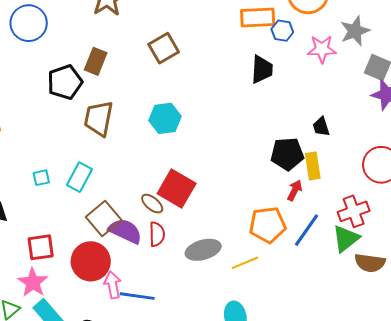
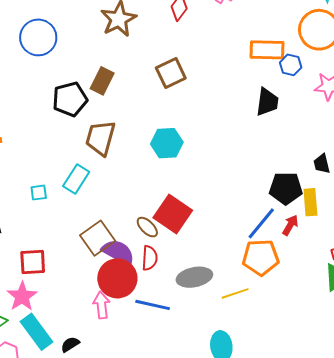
cyan rectangle: (79, 177) -> (76, 179), moved
blue line: (306, 230) -> (261, 223), moved
red circle: (91, 261) -> (117, 278), moved
blue line: (137, 296) -> (153, 305), moved

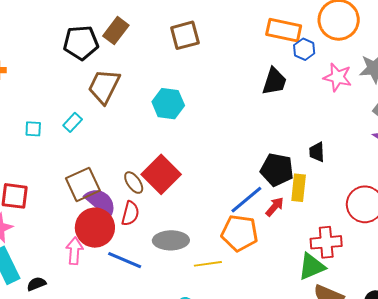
cyan rectangle: (76, 179) -> (73, 122), size x0.7

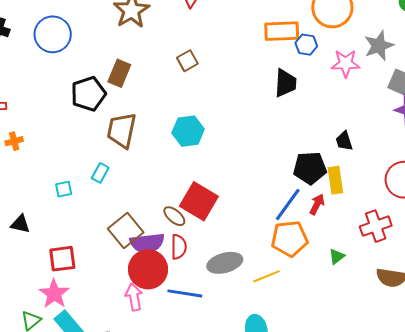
brown square: (185, 35) -> (187, 61), size x0.7
purple semicircle: (101, 202) -> (147, 243), turned 148
green triangle: (312, 266) -> (337, 257), moved, size x0.6

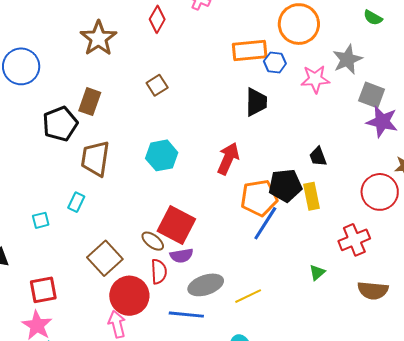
red arrow: (317, 204) -> (228, 159), moved, size x1.5
orange pentagon: (290, 239) -> (259, 198), moved
purple semicircle: (147, 243) -> (181, 256), moved, size x0.7
blue line: (185, 293) -> (186, 315), moved

